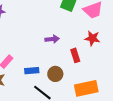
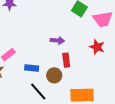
red rectangle: (75, 55) -> (66, 60), moved

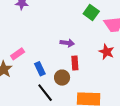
blue rectangle: (32, 68) -> (40, 69), turned 56

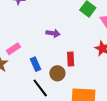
purple arrow: (67, 43) -> (53, 33), moved

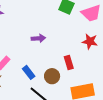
red rectangle: (71, 59) -> (69, 63), moved

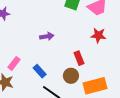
brown circle: (52, 76) -> (71, 76), moved

